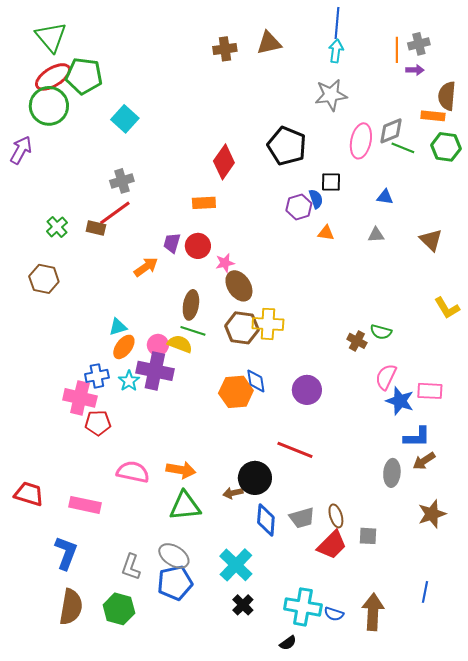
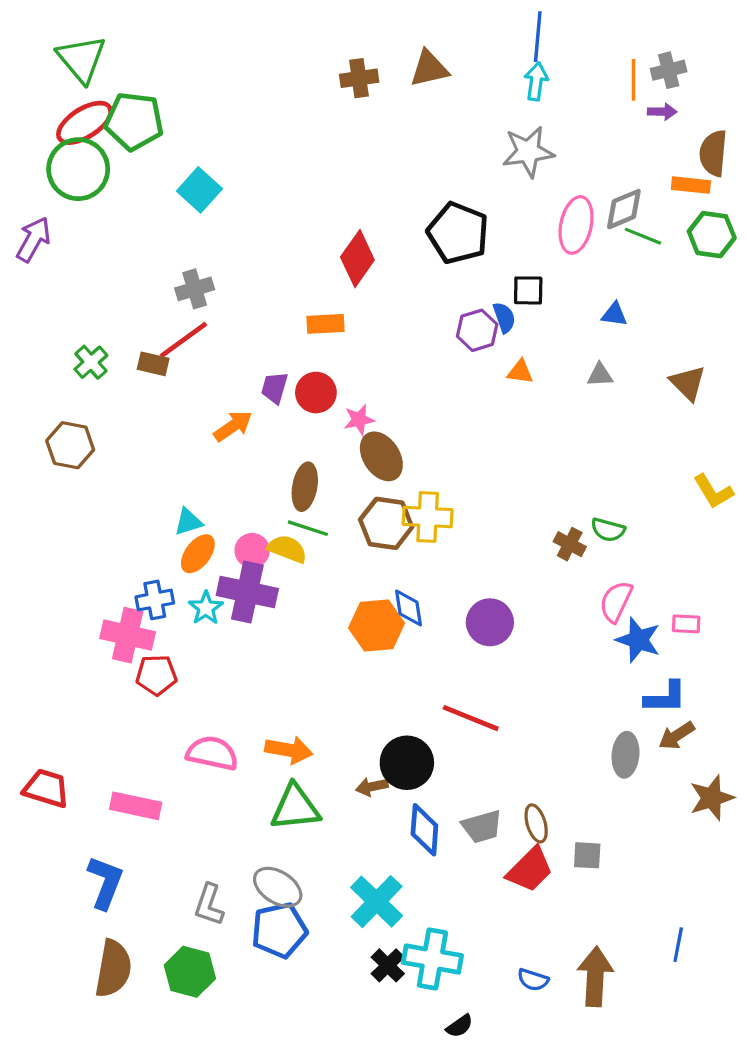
pink rectangle: (430, 391) -> (686, 624), size x0.7
brown star: (432, 514) -> (712, 798), moved
cyan cross: (303, 607) -> (432, 959), moved

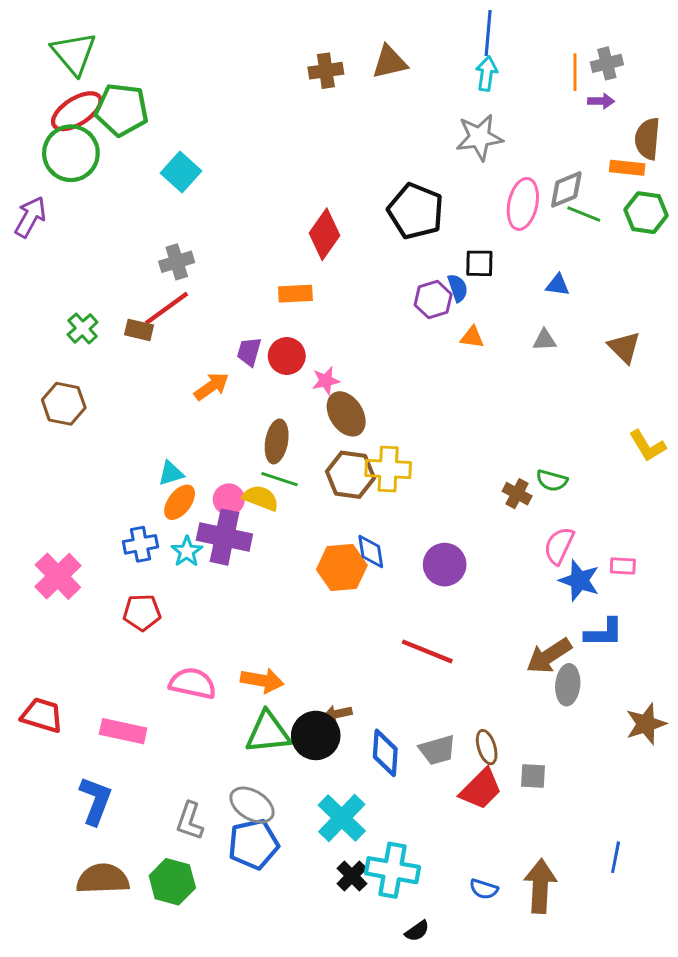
pink cross: (128, 635) -> (58, 576), moved, turned 33
brown arrow: (677, 736) -> (549, 656), moved, size x1.4
black circle: (407, 763) -> (316, 735), moved
brown semicircle: (113, 969) -> (103, 879), turned -102

